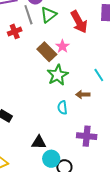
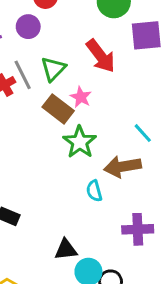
gray line: (28, 15) -> (23, 75), moved
green triangle: (49, 15) -> (53, 69), moved
brown arrow: (83, 95) -> (123, 166), size x1.6

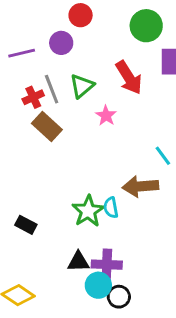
brown rectangle: (58, 109) -> (47, 126), moved
green star: (80, 142) -> (88, 211), moved
purple cross: (138, 229) -> (107, 265), moved

